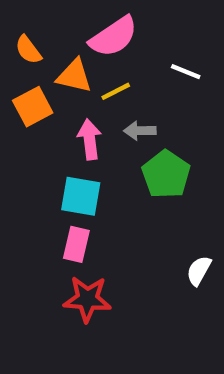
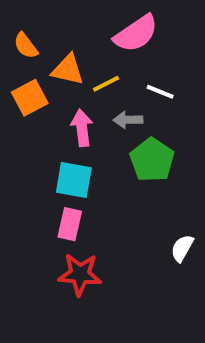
pink semicircle: (114, 37) -> (136, 34), moved
white line: (186, 72) -> (160, 92), moved

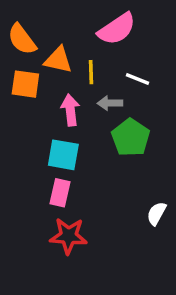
orange semicircle: (26, 46) -> (22, 39), size x1.4
yellow line: (106, 84) -> (91, 72), turned -65
orange square: (30, 98) -> (25, 84), turned 36

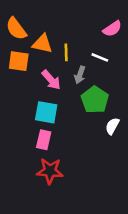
pink semicircle: (117, 29) -> (112, 29), moved, size x0.7
gray arrow: (110, 103) -> (80, 75), turned -70
pink arrow: (70, 110) -> (51, 80), turned 145
white semicircle: (156, 213) -> (112, 126), moved

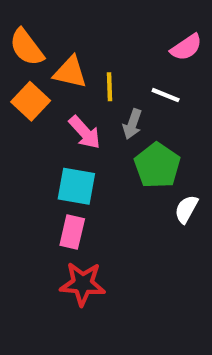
orange square: (19, 61) -> (31, 101), turned 35

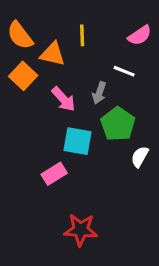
yellow line: (110, 87) -> (82, 35), moved
cyan square: (76, 186) -> (77, 141), moved
pink rectangle: (72, 232) -> (54, 174), turned 45
red star: (83, 284) -> (81, 230), moved

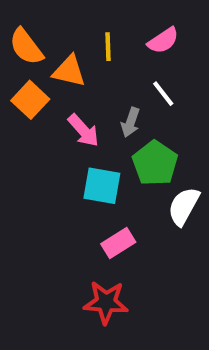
pink semicircle: (140, 35) -> (163, 40), moved
white line: (124, 71) -> (163, 94), turned 30
white semicircle: (140, 157) -> (184, 206), size x1.4
pink rectangle: (54, 174) -> (118, 243), moved

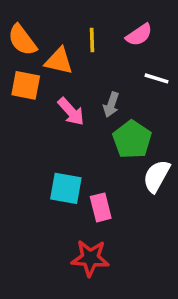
white line: (163, 94) -> (157, 78), moved, turned -35
orange square: (30, 100) -> (26, 85), turned -32
cyan square: (102, 186) -> (66, 188), moved
pink rectangle: (118, 243) -> (101, 207), turned -72

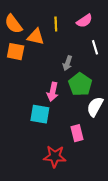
white line: (157, 78) -> (95, 47), turned 56
pink arrow: (71, 112) -> (53, 92), moved, turned 54
pink rectangle: (101, 207) -> (77, 133), moved

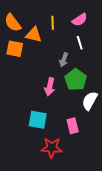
white line: (95, 47) -> (80, 43), moved
cyan square: (40, 114) -> (38, 120), moved

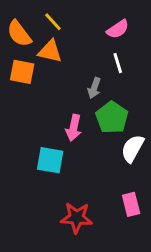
yellow line: (53, 23) -> (53, 22), moved, turned -40
cyan square: (38, 120) -> (50, 160), moved
pink rectangle: (73, 126) -> (131, 204), moved

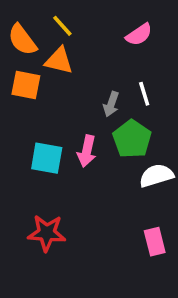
white line: (118, 63) -> (144, 94), moved
white semicircle: (132, 148) -> (156, 176), turned 44
cyan square: (50, 160) -> (47, 158), moved
red star: (77, 218) -> (47, 233), moved

